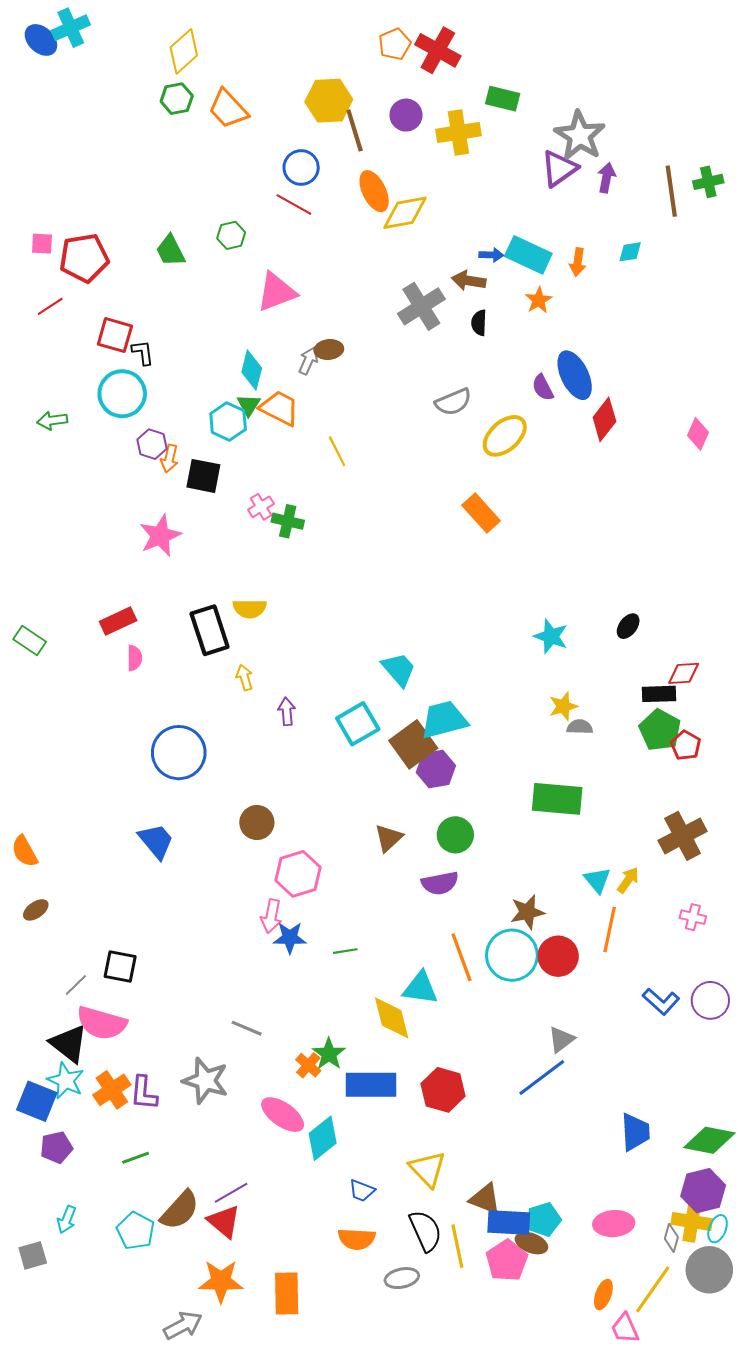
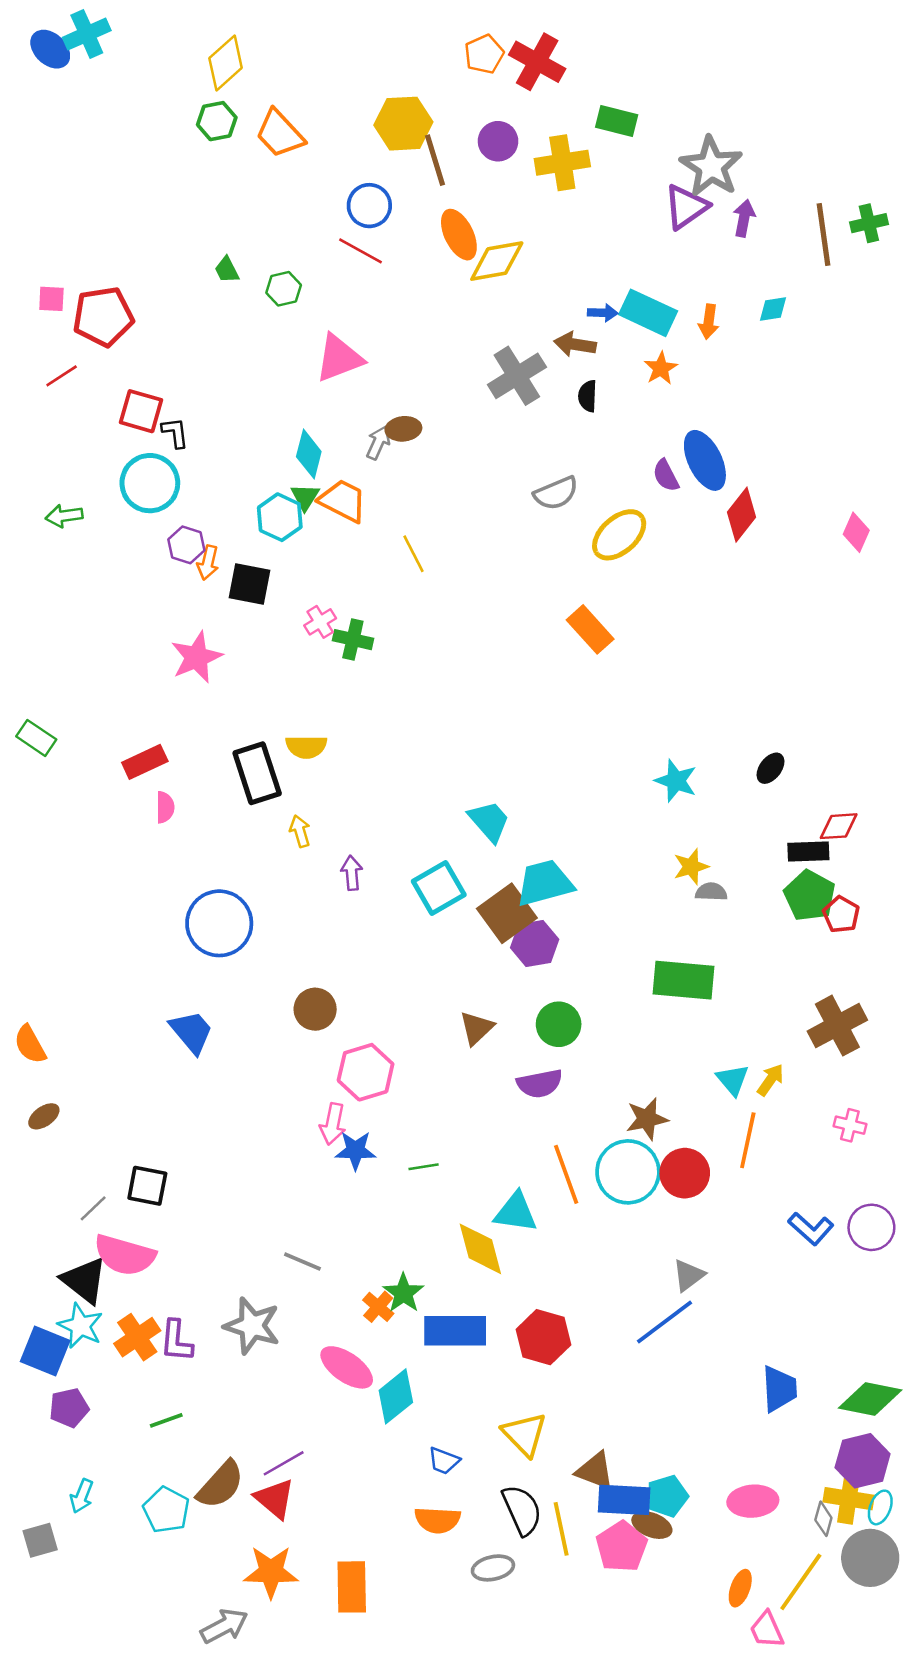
green trapezoid: (170, 251) -> (227, 270), moved, size x0.7
green rectangle: (30, 641) -> (36, 738), moved

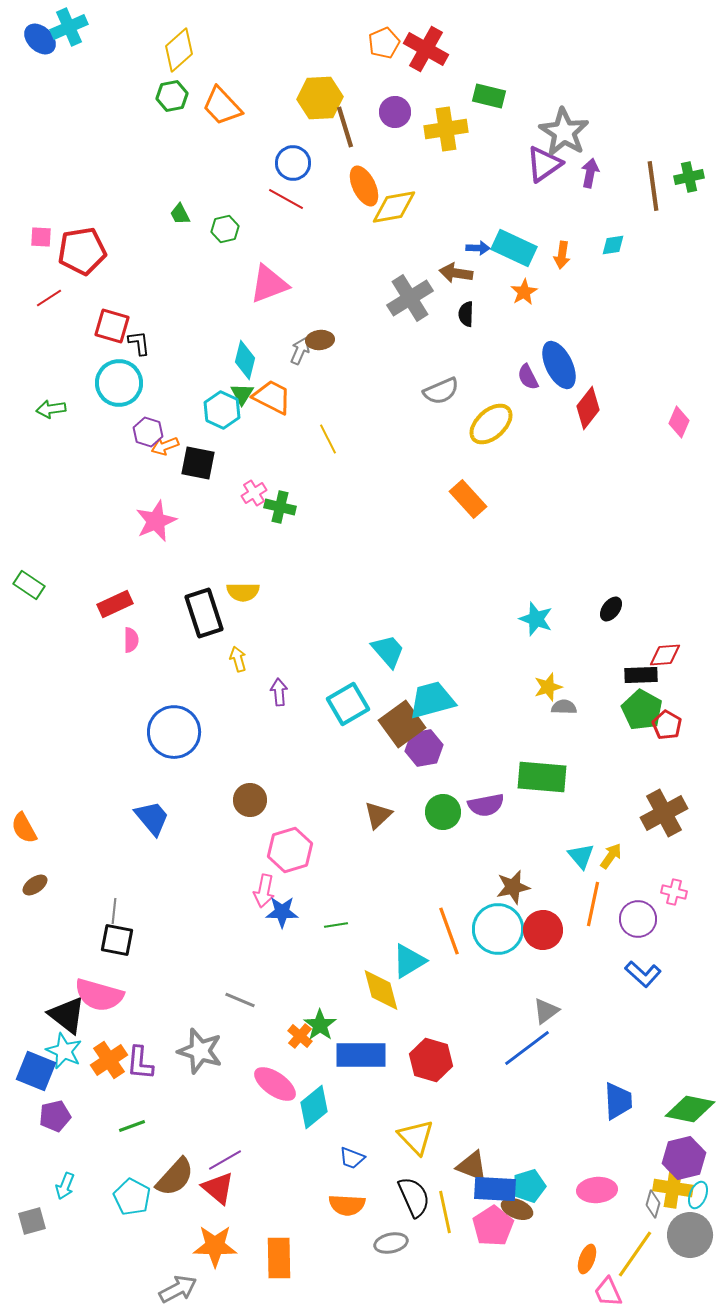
orange arrow: (208, 563) -> (165, 446), turned 56
purple semicircle: (540, 1084) -> (486, 805), moved
gray line: (93, 1208) -> (114, 911), moved, turned -40
cyan triangle: (516, 1212) -> (409, 961), turned -39
purple circle: (871, 1227) -> (638, 919), moved

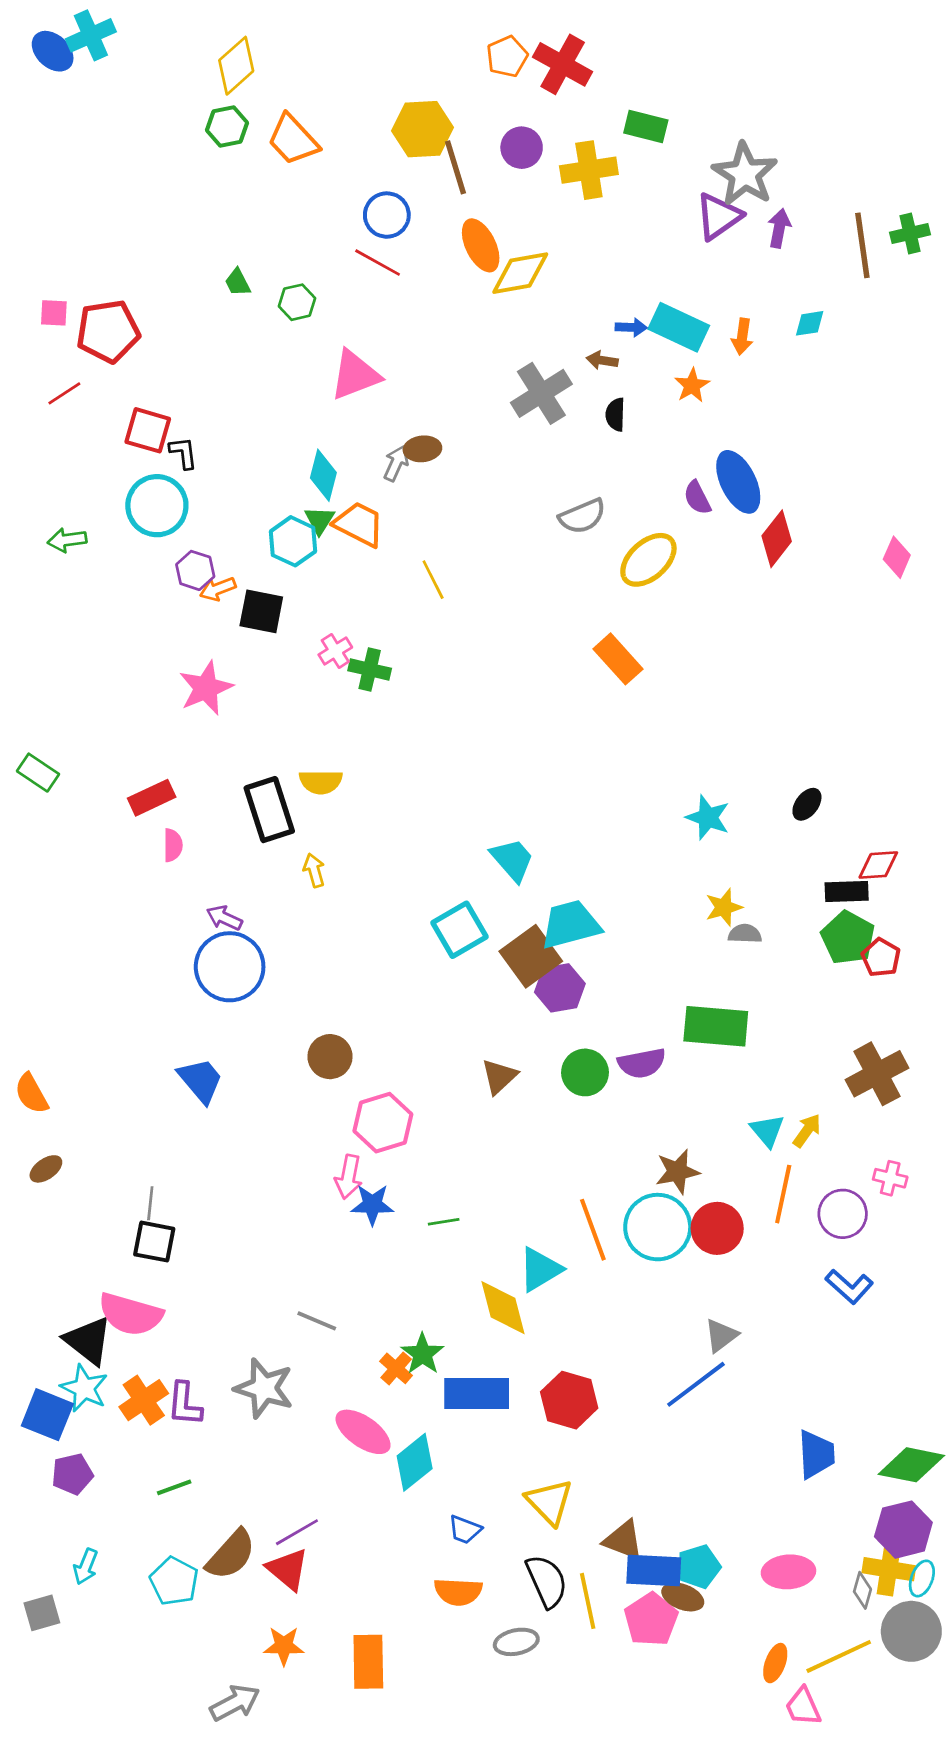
brown arrow: (456, 273) -> (602, 360), size x0.7
purple arrow: (279, 692) -> (224, 918), moved, turned -60
orange star: (215, 1246) -> (284, 1646), size x0.7
yellow line: (635, 1254) -> (839, 1656), turned 30

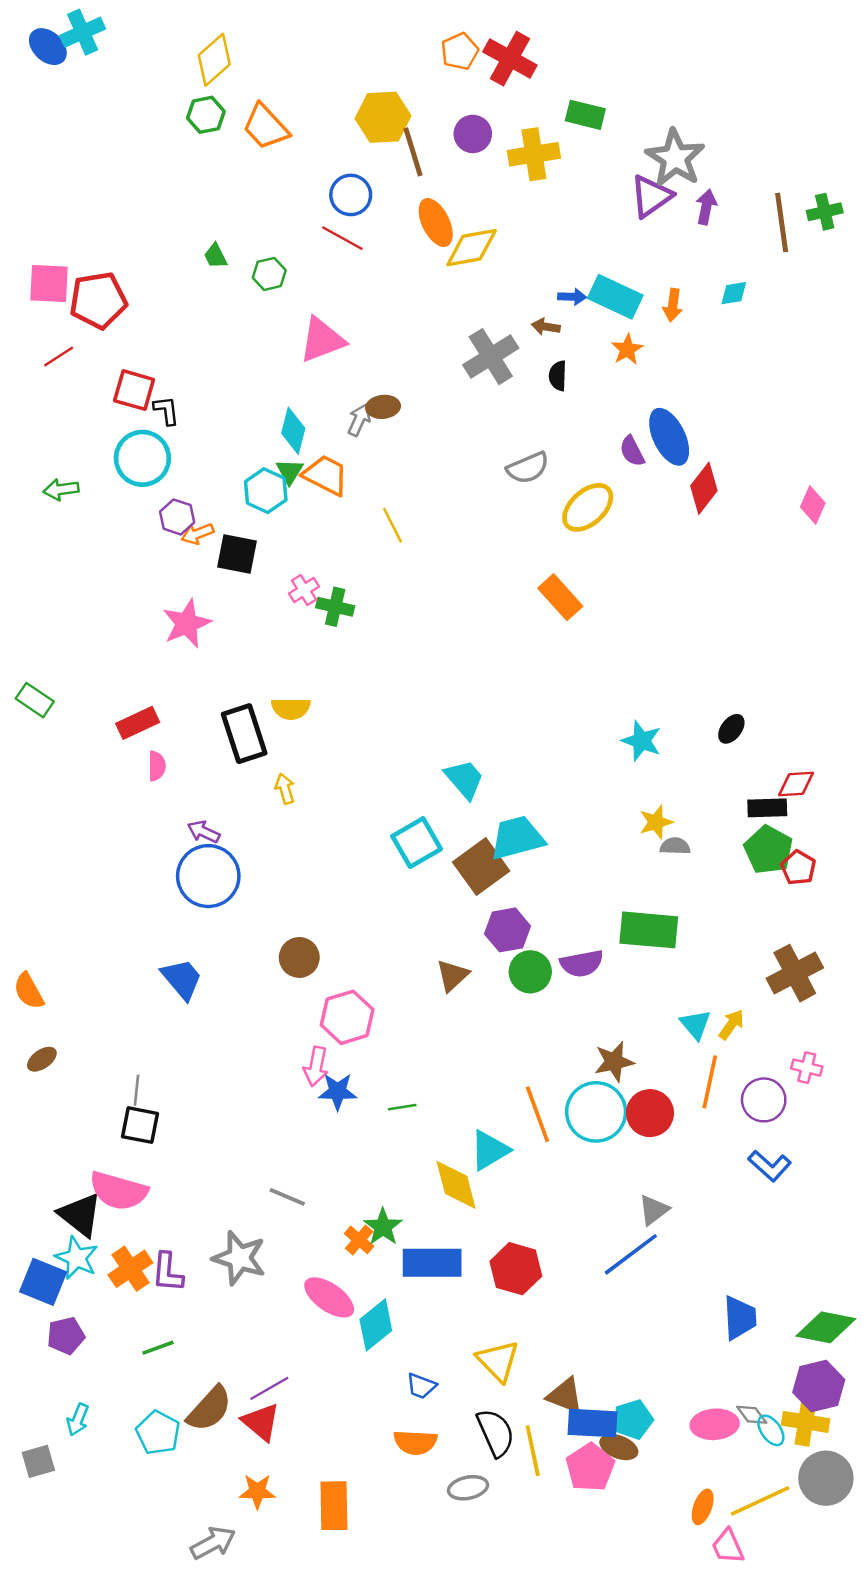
pink square: (54, 313) -> (49, 284), size x1.6
purple hexagon: (560, 988) -> (508, 930), moved
cyan ellipse: (922, 1578) -> (771, 1430), moved, turned -56
gray diamond: (862, 1590) -> (752, 1415), moved, turned -52

